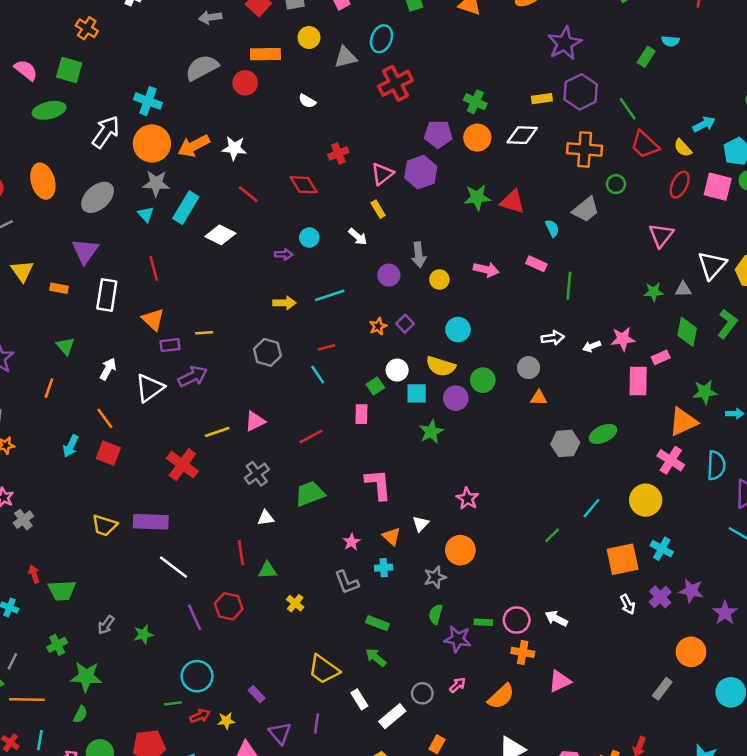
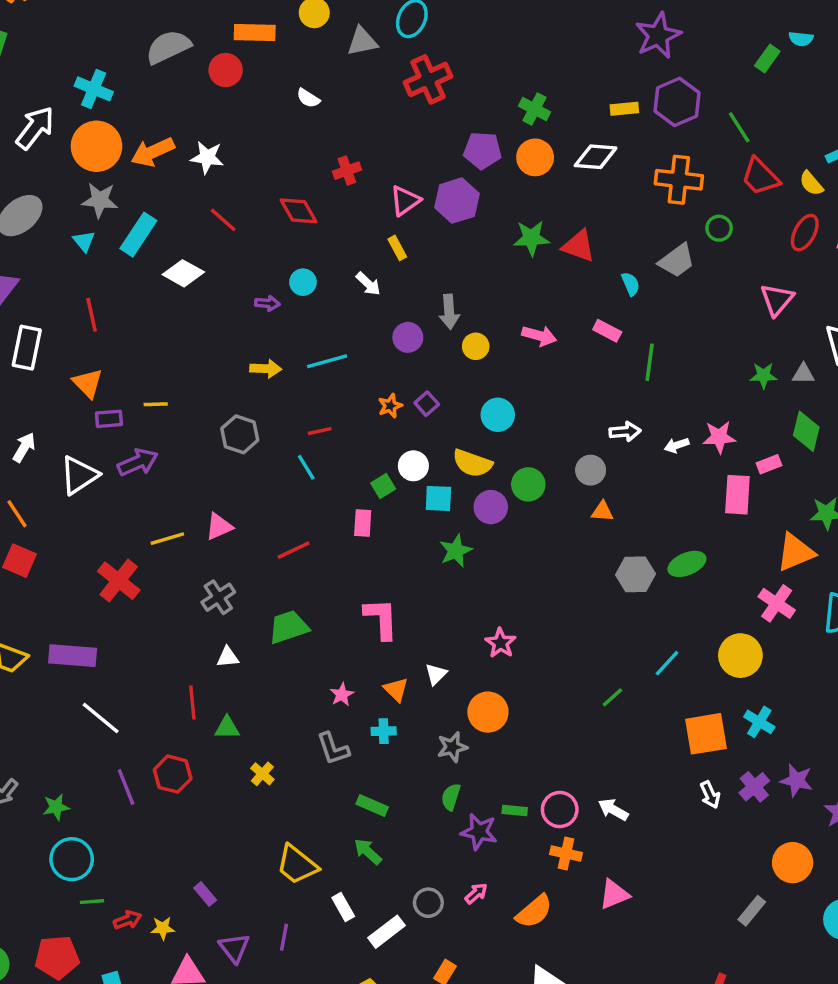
cyan circle: (197, 676) -> (72, 859), moved

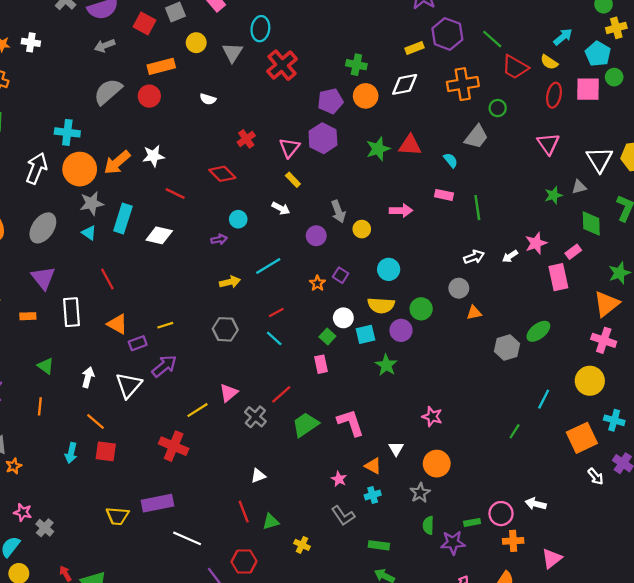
gray triangle: (362, 41) -> (232, 53), turned -30
gray cross: (218, 597) -> (255, 417), moved
green trapezoid: (289, 627) -> (305, 425), moved

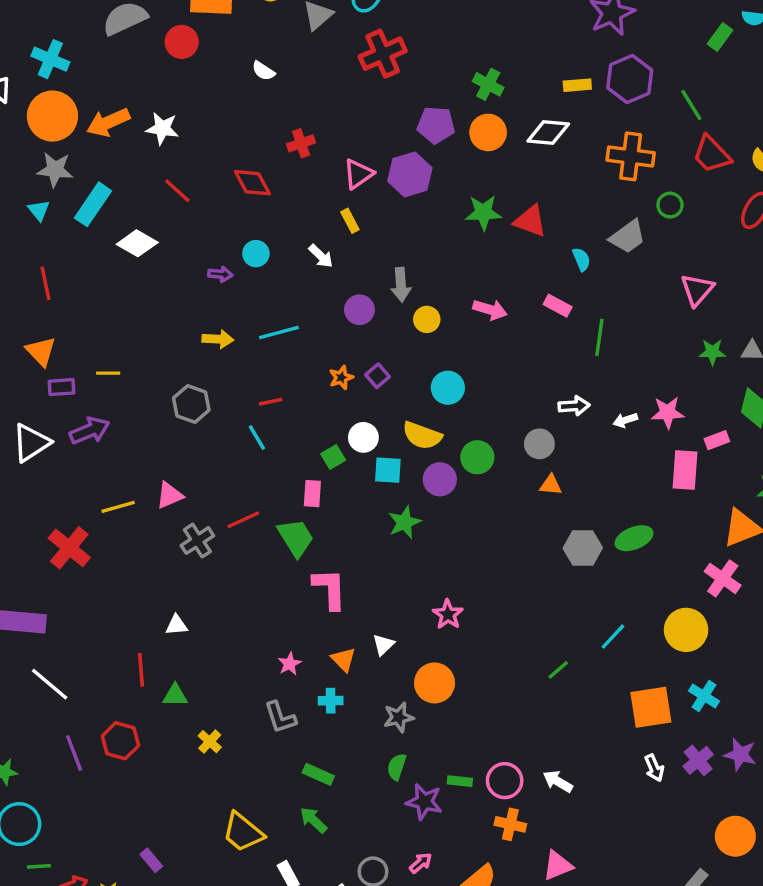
pink triangle: (548, 144) -> (697, 290), moved
green trapezoid: (305, 425) -> (296, 538), moved, turned 76

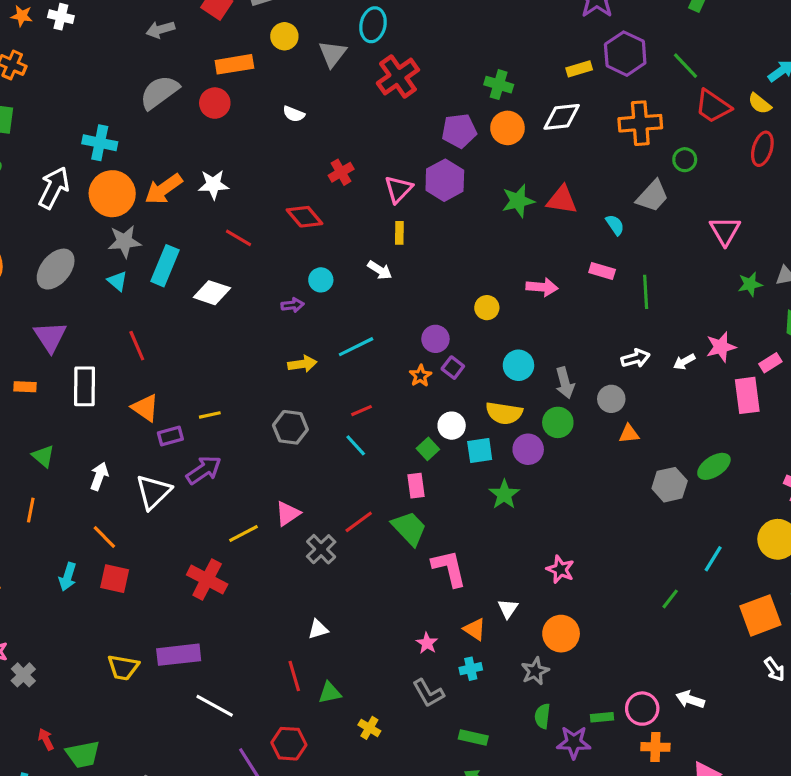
yellow rectangle: (350, 221) -> (399, 233), turned 40
gray arrow: (401, 285) -> (565, 383), moved
purple circle: (359, 310) -> (435, 339), moved

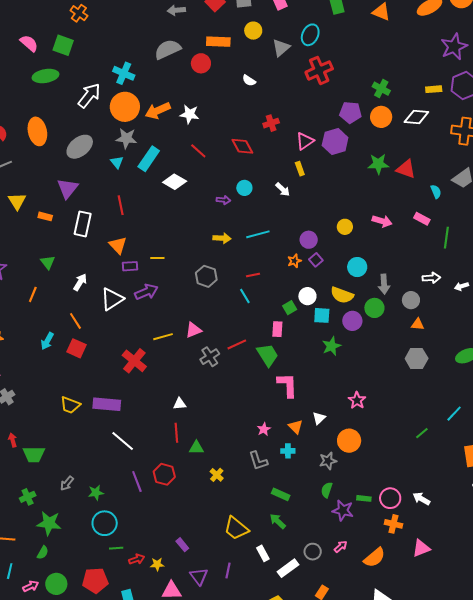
yellow rectangle: (399, 233) -> (300, 169), turned -32
gray hexagon: (670, 485) -> (417, 359), moved
white triangle: (318, 629) -> (180, 404), moved

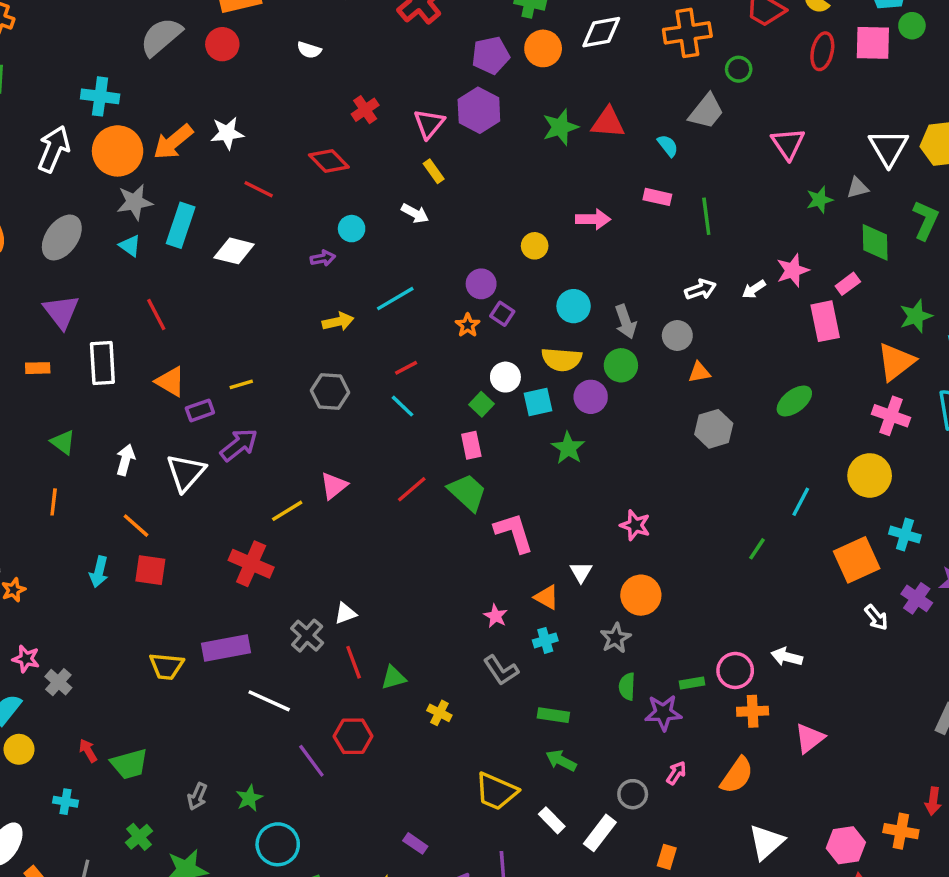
gray cross: (210, 357) -> (307, 636), moved

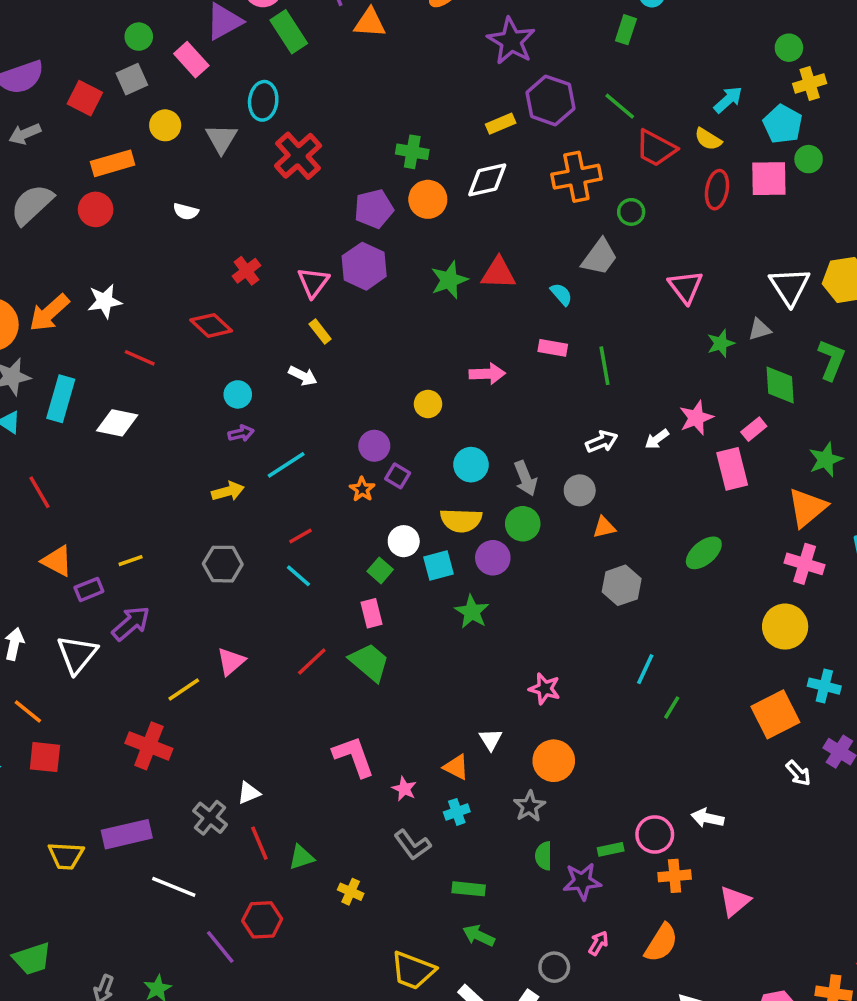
purple arrow: (323, 258) -> (241, 433), moved
cyan line: (801, 502) -> (645, 669), moved
pink L-shape: (514, 533) -> (354, 756), moved

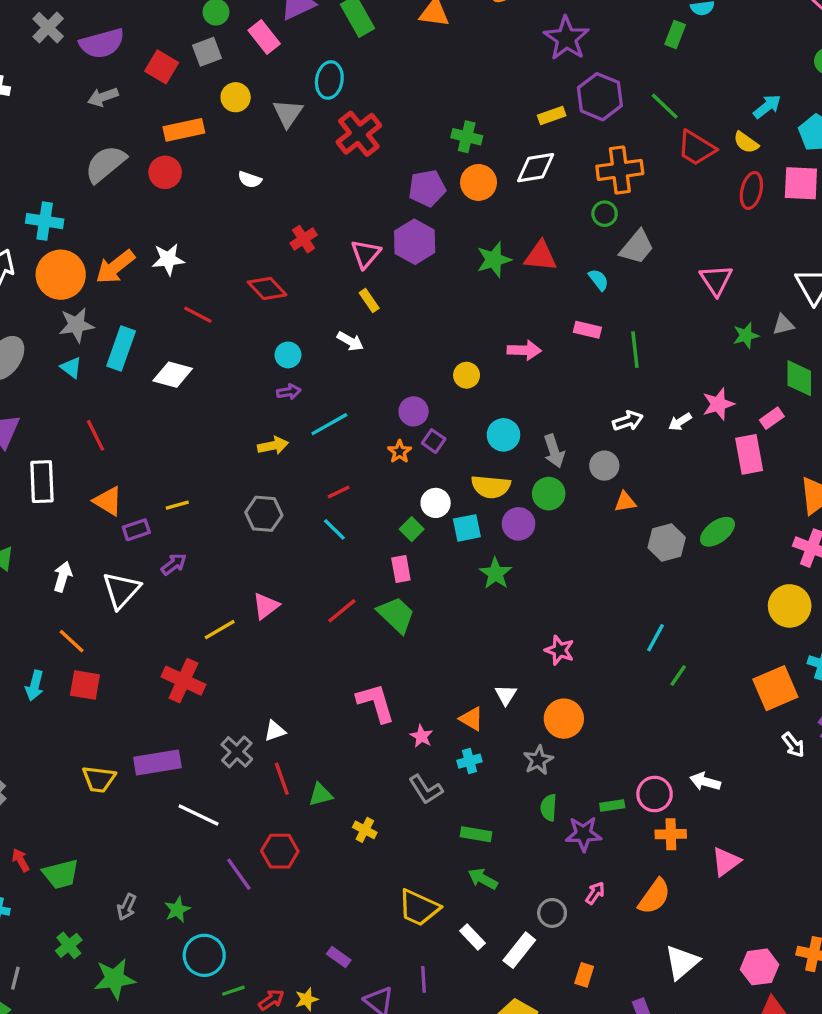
green circle: (631, 212) -> (605, 214), moved
gray hexagon: (622, 585) -> (667, 542), moved
purple arrow: (131, 623) -> (174, 564), size x0.7

